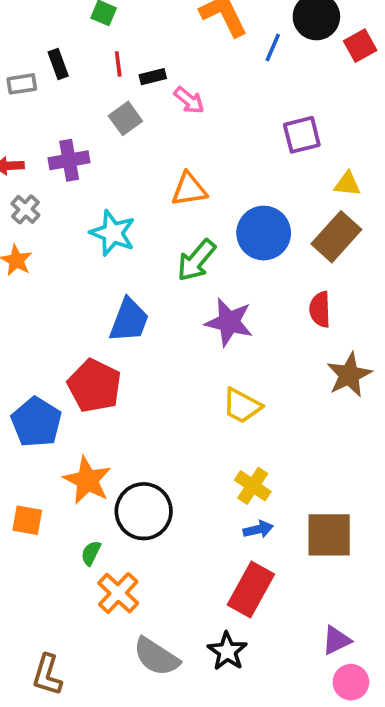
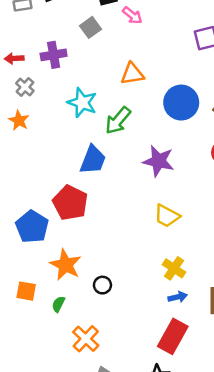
green arrow: (196, 260) -> (118, 120), moved
black circle: (144, 511) -> (102, 285), size x0.5
green semicircle: (91, 553) -> (58, 304), moved

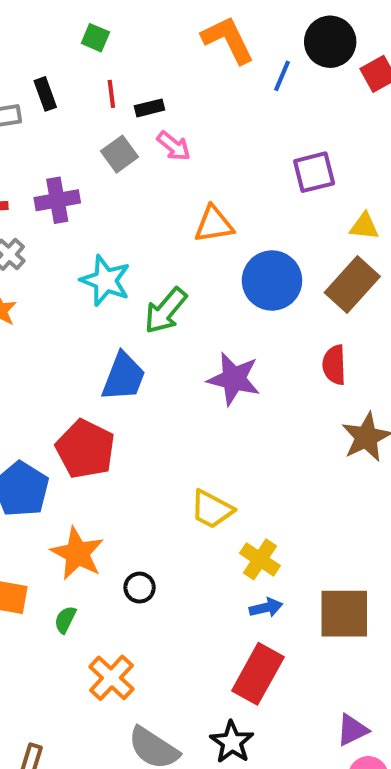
pink arrow: (132, 15) -> (174, 146), moved
orange triangle: (132, 74) -> (214, 224), moved
yellow trapezoid: (167, 216) -> (212, 509), moved

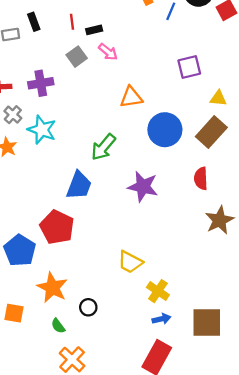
cyan star: (105, 281) -> (42, 130), moved
green semicircle: (65, 620) -> (58, 326), moved, turned -63

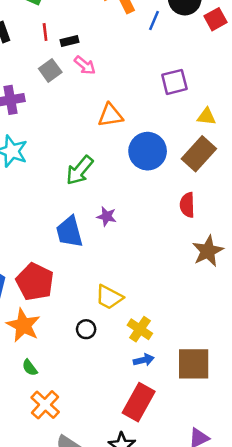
blue trapezoid: (79, 185) -> (69, 232), moved, turned 144
purple star: (143, 187) -> (107, 216), moved, size x0.6
red pentagon: (57, 227) -> (35, 282), moved
black circle: (88, 307) -> (86, 329), moved

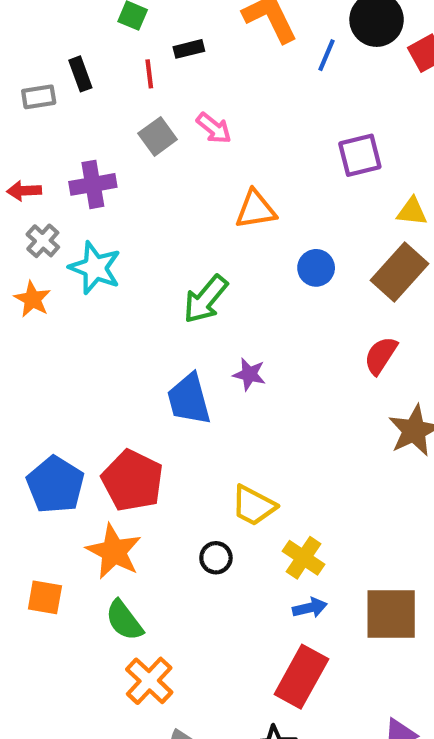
black rectangle: (69, 41) -> (189, 49), moved
blue circle: (148, 151) -> (316, 268), size x0.6
red semicircle: (187, 205) -> (381, 355), turned 35
green semicircle: (30, 368) -> (124, 620), size x1.5

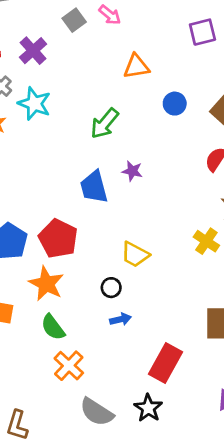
purple cross: (93, 184) -> (33, 51), turned -32
yellow cross: (304, 558) -> (206, 241), moved
blue arrow: (310, 608) -> (120, 319), moved

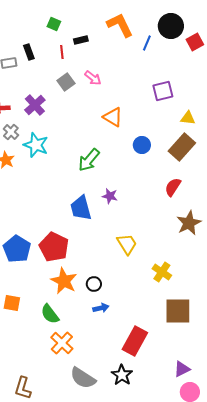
orange triangle: (136, 67) -> (113, 117), turned 40
yellow cross: (206, 241) -> (162, 272), moved
yellow trapezoid: (135, 254) -> (127, 244), moved, turned -150
orange star: (46, 284) -> (64, 281), moved

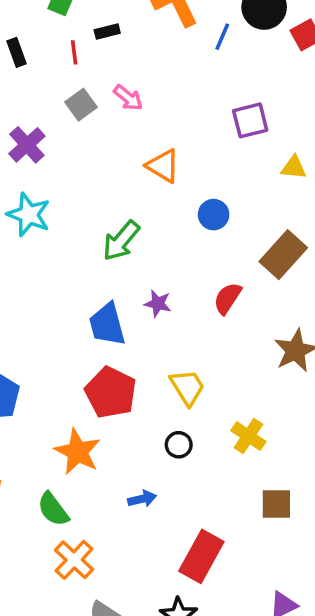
brown rectangle: (182, 147) -> (283, 255), moved
red semicircle: (173, 187) -> (228, 298), moved
red pentagon: (54, 247) -> (111, 392), moved
black circle: (94, 284) -> (179, 445), moved
brown square: (178, 311) -> (276, 504), size x0.7

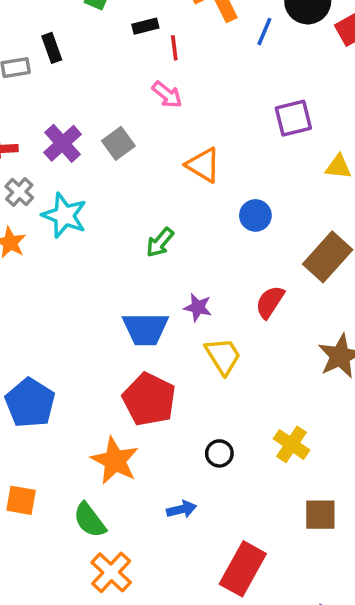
red line: (74, 52) -> (174, 48), moved
gray square: (81, 105) -> (118, 143), moved
green arrow: (121, 241) -> (160, 242), size x0.7
blue trapezoid: (107, 324) -> (145, 329), turned -75
yellow trapezoid: (187, 387) -> (223, 356), moved

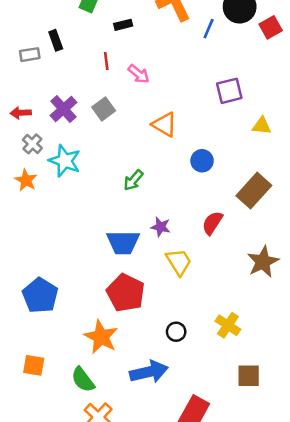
red line: (174, 48) -> (106, 61), moved
blue arrow: (182, 509) -> (149, 372), size x1.8

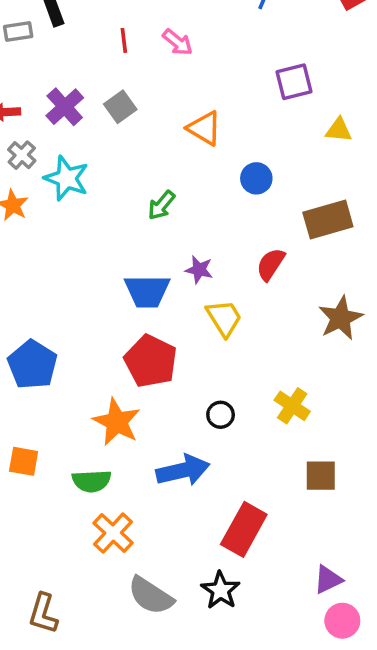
pink arrow: (139, 74) -> (178, 42), moved
brown rectangle: (254, 191) -> (328, 220), turned 32
green semicircle: (83, 380) -> (92, 481), turned -56

